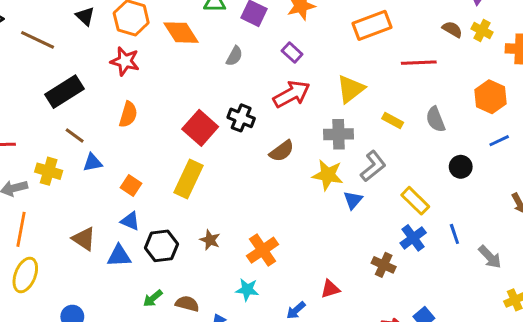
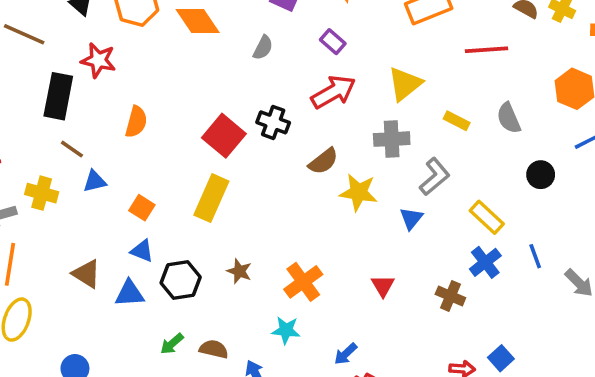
red star: (125, 61) -> (98, 60), moved
black rectangle: (64, 92) -> (58, 96), turned -45
yellow star: (328, 175) -> (358, 192), moved
red triangle: (330, 289) -> (383, 286), moved, turned -42

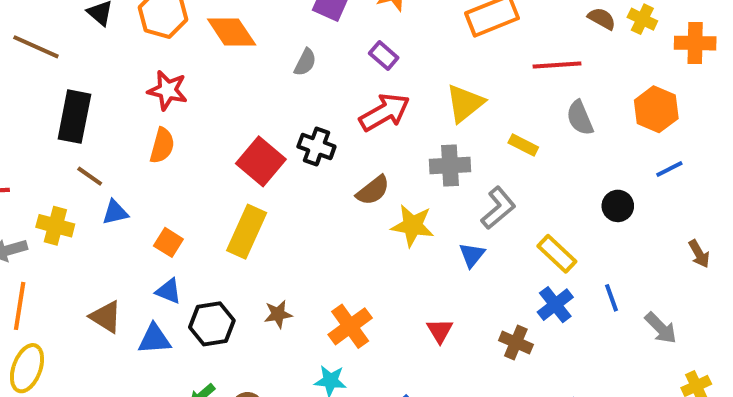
red star: (98, 60) -> (168, 90), moved
gray semicircle: (509, 118) -> (580, 118), moved
brown star: (239, 271) -> (278, 314), turned -30

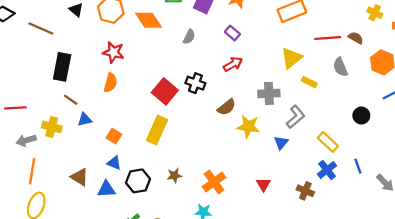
brown semicircle: (602, 19) -> (356, 38), moved
yellow triangle: (465, 103) -> (291, 58), moved
red arrow: (385, 112) -> (233, 64), size x0.7

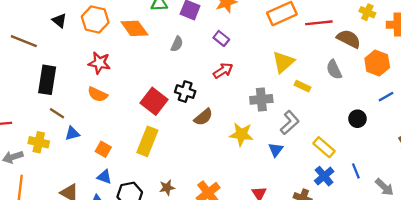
red line: (328, 38) -> (319, 23), moved
brown semicircle: (356, 38) -> (349, 39), size x1.5
orange semicircle: (110, 83) -> (98, 94), turned 102
brown semicircle: (227, 107) -> (203, 117), moved

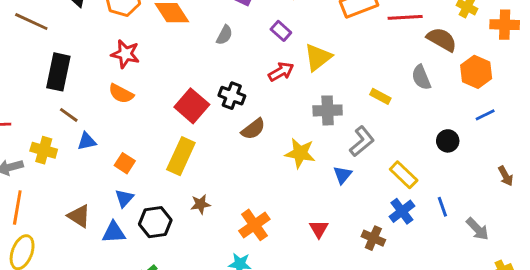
yellow triangle: (283, 62) -> (318, 57), moved
blue triangle: (104, 177) -> (124, 198), turned 49
brown star: (167, 188) -> (201, 204), moved

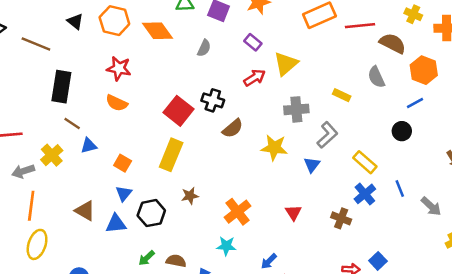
blue line: (485, 115) -> (415, 103), moved
yellow cross: (44, 150) -> (52, 155), turned 35

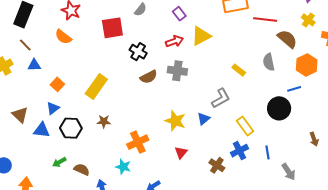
gray cross: (296, 109) -> (177, 71), moved
red square: (178, 111) -> (112, 28), moved, turned 30
black circle: (402, 131) -> (279, 108), size x1.5
yellow star: (274, 148) -> (175, 121), moved

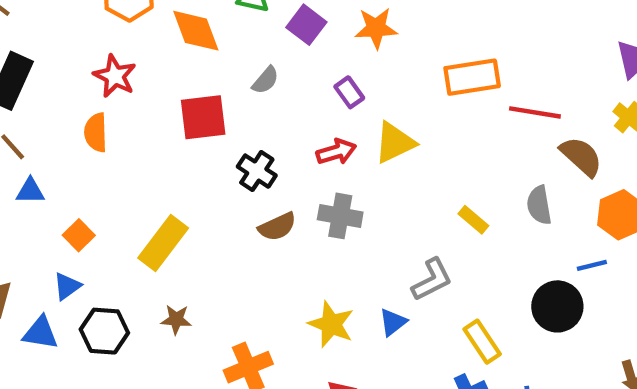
orange semicircle: (63, 37) -> (96, 132), turned 48

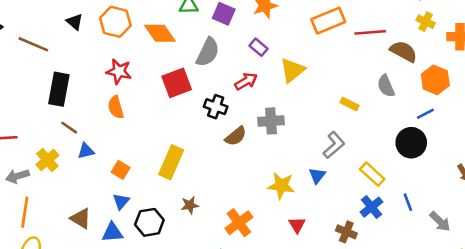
gray semicircle: (265, 80) -> (208, 52), size x1.6
red arrow: (336, 152) -> (246, 81), moved

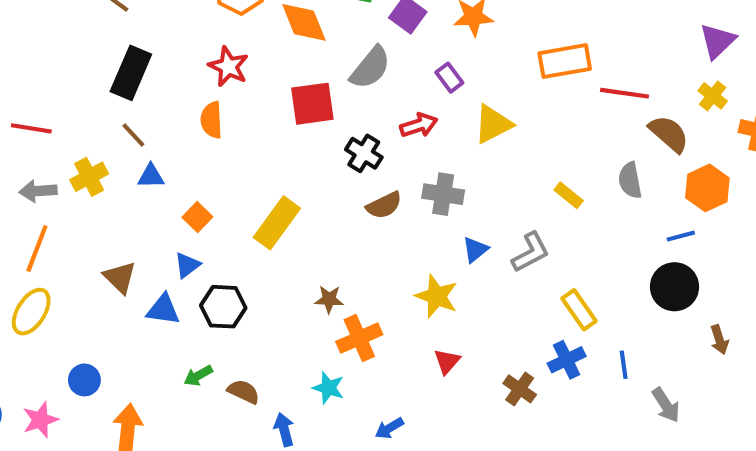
black circle: (411, 143) -> (674, 287), moved
blue triangle: (317, 176) -> (475, 250), moved
brown star: (190, 205) -> (329, 299), moved

